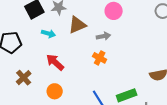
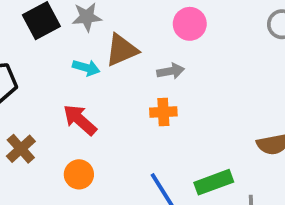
cyan arrow: (48, 34) -> (86, 68), moved
orange cross: (100, 58) -> (163, 112), turned -32

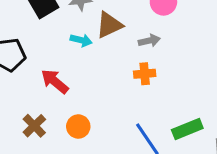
red arrow: (80, 120) -> (55, 81), moved
brown cross: (21, 149) -> (34, 126), moved

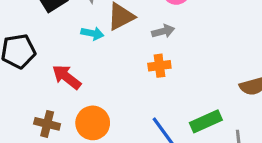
brown cross: (34, 126) -> (47, 124), turned -30
orange circle: (78, 127) -> (93, 123), size x1.4

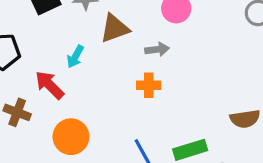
cyan arrow: (92, 33) -> (75, 57), moved, turned 100
brown cross: (47, 124) -> (17, 112), moved

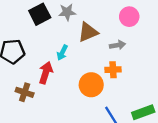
red arrow: (50, 85) -> (46, 73), turned 65
orange circle: (71, 137) -> (91, 85), moved

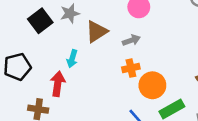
orange circle: (91, 85) -> (152, 85), moved

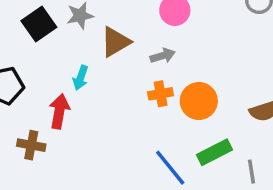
orange circle: (152, 85) -> (199, 101), moved

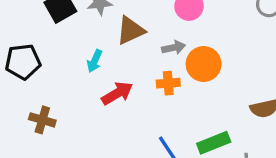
orange circle: (199, 101) -> (204, 64), moved
red arrow: (59, 111) -> (117, 93), moved, turned 44

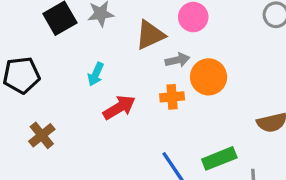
brown triangle: (131, 30) -> (150, 35), moved
brown cross: (42, 120) -> (42, 135), turned 35

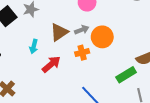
brown triangle: (150, 35) -> (59, 32), moved
green rectangle: (219, 158) -> (126, 75), moved

